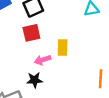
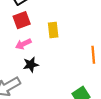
pink arrow: (43, 60) -> (23, 44), moved

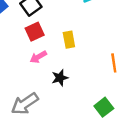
black star: (31, 65) -> (60, 78), moved

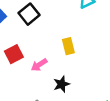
red square: (35, 32) -> (14, 54), moved

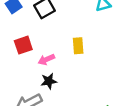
black star: (62, 84) -> (49, 81), moved

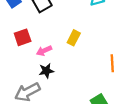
yellow rectangle: (78, 46) -> (74, 38), turned 32

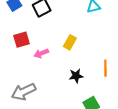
black star: (46, 71) -> (76, 76), moved

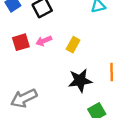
pink arrow: (41, 53) -> (44, 41), moved
black star: (76, 76) -> (80, 81), size x1.5

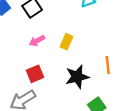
red square: (21, 42) -> (35, 74), moved

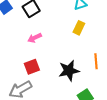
yellow rectangle: (67, 42) -> (79, 28), moved

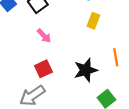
pink arrow: (35, 38) -> (44, 36), turned -104

